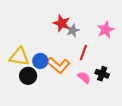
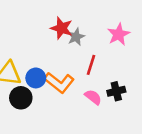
black cross: (102, 74) -> (116, 91), turned -32

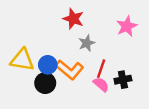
gray star: (76, 37) -> (87, 43), moved
red line: (91, 65) -> (101, 69), moved
black circle: (21, 98) -> (45, 83), moved

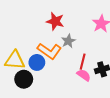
orange L-shape: (70, 70) -> (49, 51), moved
black circle: (45, 83) -> (24, 79), moved

